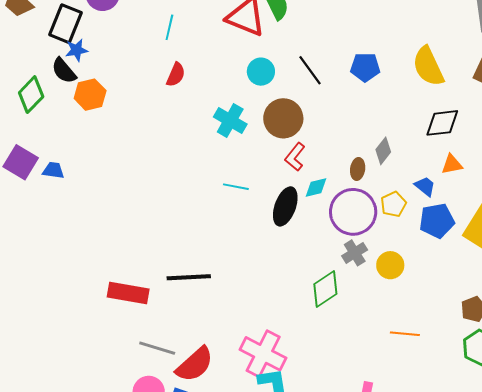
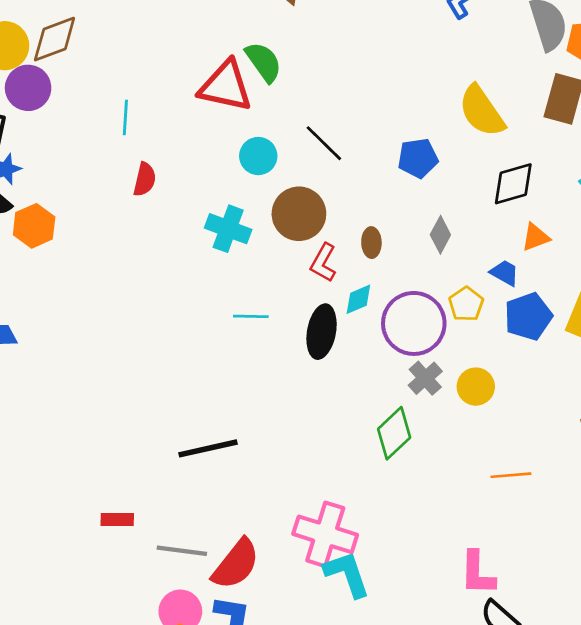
blue pentagon: (365, 67) -> (418, 158), moved
brown ellipse: (358, 169) -> (371, 243), moved
red rectangle: (128, 293) -> (117, 520), moved, size x0.6

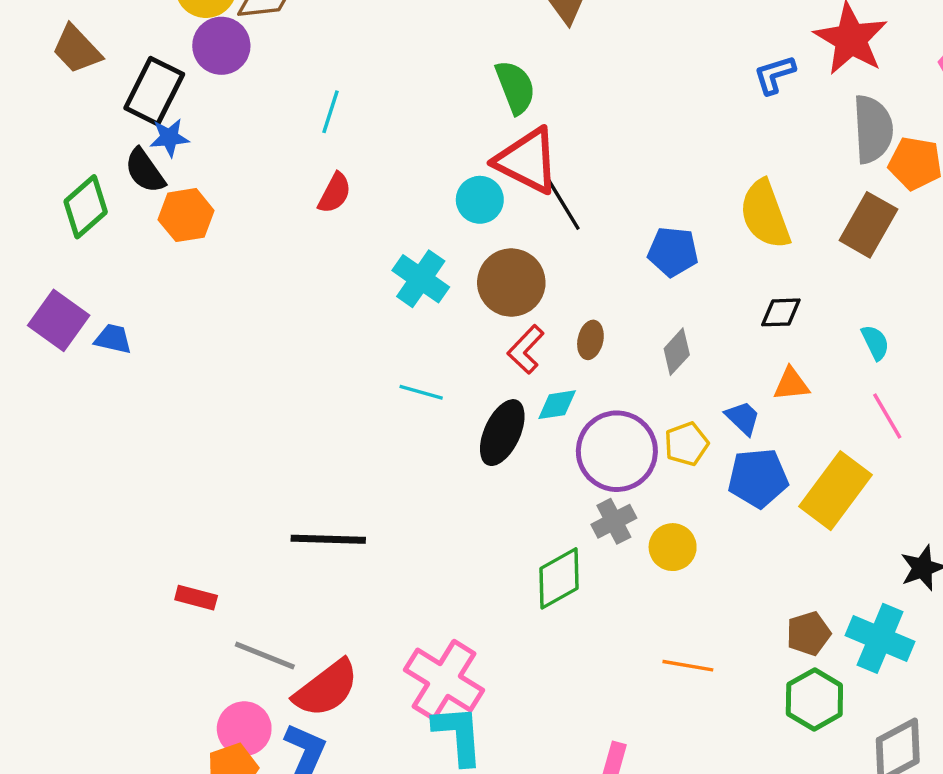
red triangle: (226, 86) -> (527, 161), moved
black diamond: (513, 184) -> (781, 312), size x0.7

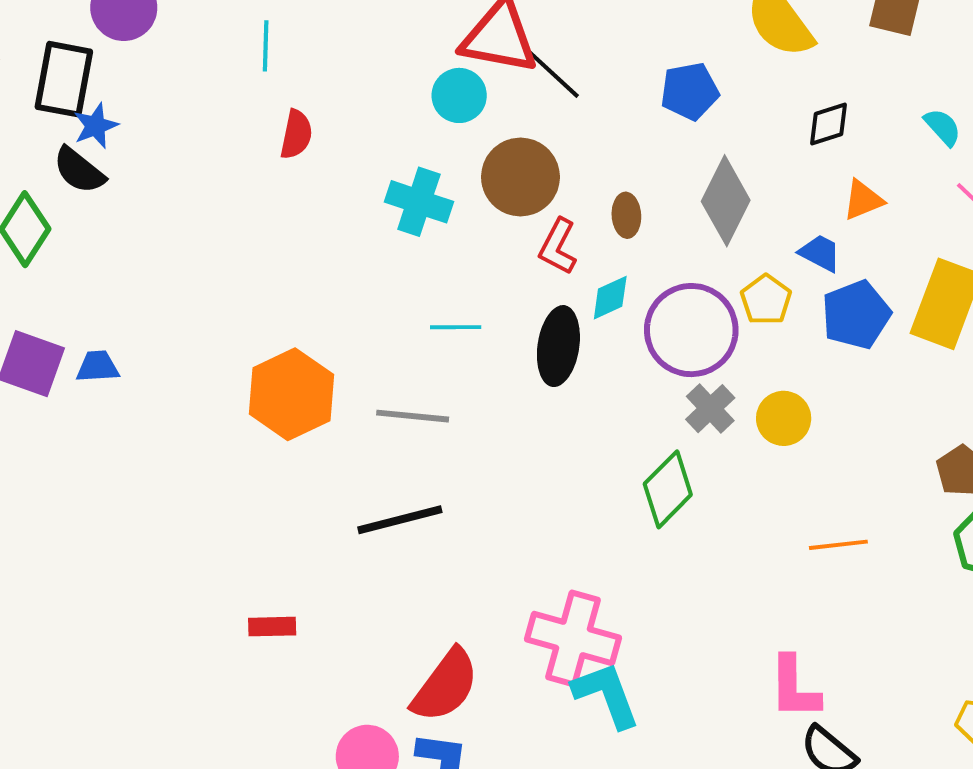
orange hexagon: (186, 215) -> (291, 394), moved, size x1.4
gray diamond: (677, 352) -> (726, 201), size x1.6
gray line: (265, 655) -> (413, 416), moved

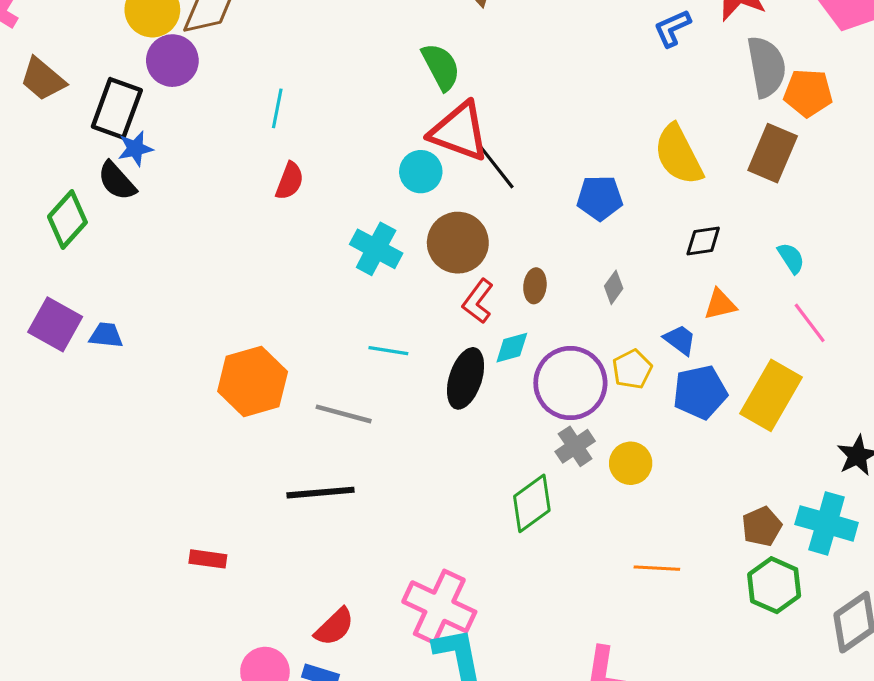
gray diamond: (726, 201) -> (614, 287), size x0.5
red semicircle: (445, 686) -> (334, 627), size x0.7

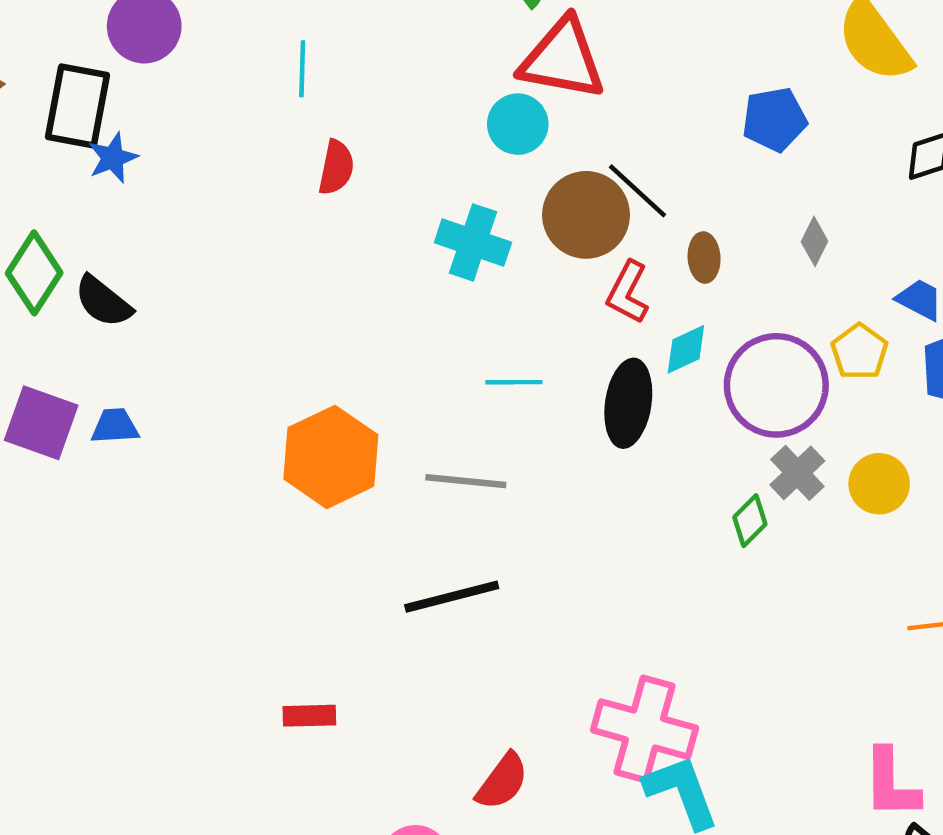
black line: (496, 167) -> (638, 191), moved
black semicircle: (117, 181) -> (103, 301), moved
green diamond: (532, 503) -> (750, 521), moved, size x0.6

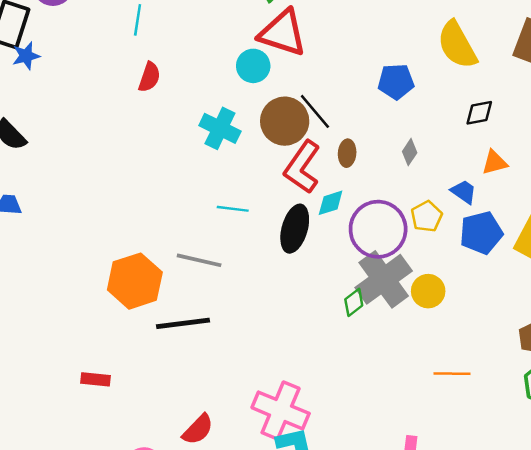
red L-shape: (628, 292) -> (302, 167), size x1.5
orange hexagon: (331, 457) -> (135, 281), moved
gray cross: (797, 473) -> (384, 279), size x1.8

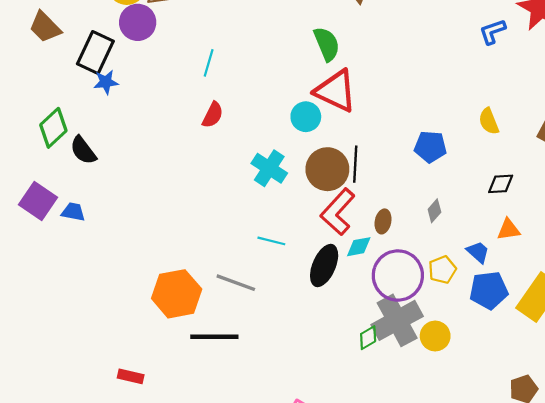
yellow semicircle: (457, 45) -> (489, 121), size x0.6
black line: (315, 111) -> (355, 164), turned 36
brown ellipse: (347, 153) -> (383, 221), moved

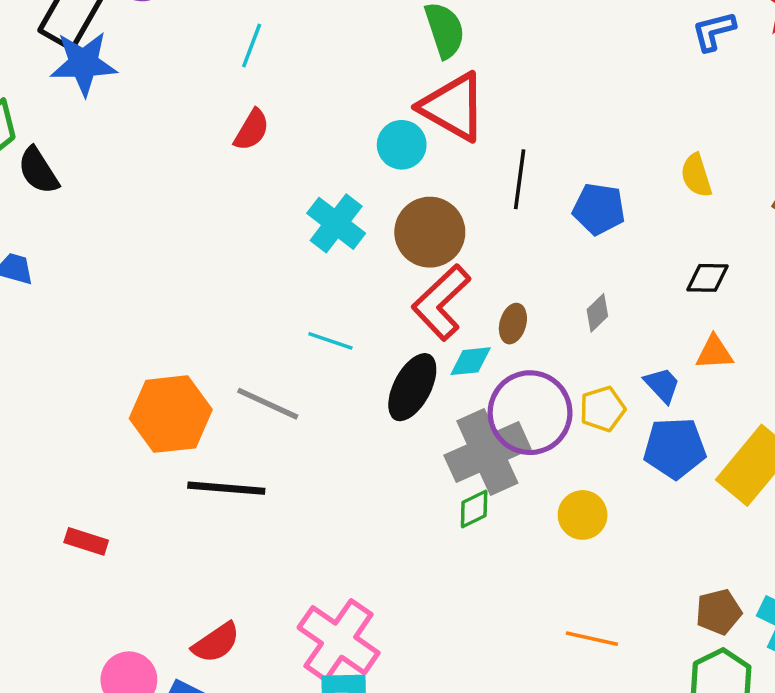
blue star: (106, 82) -> (83, 63), size x1.6
black line: (355, 164) -> (520, 179), moved
gray cross: (397, 320) -> (487, 452), moved

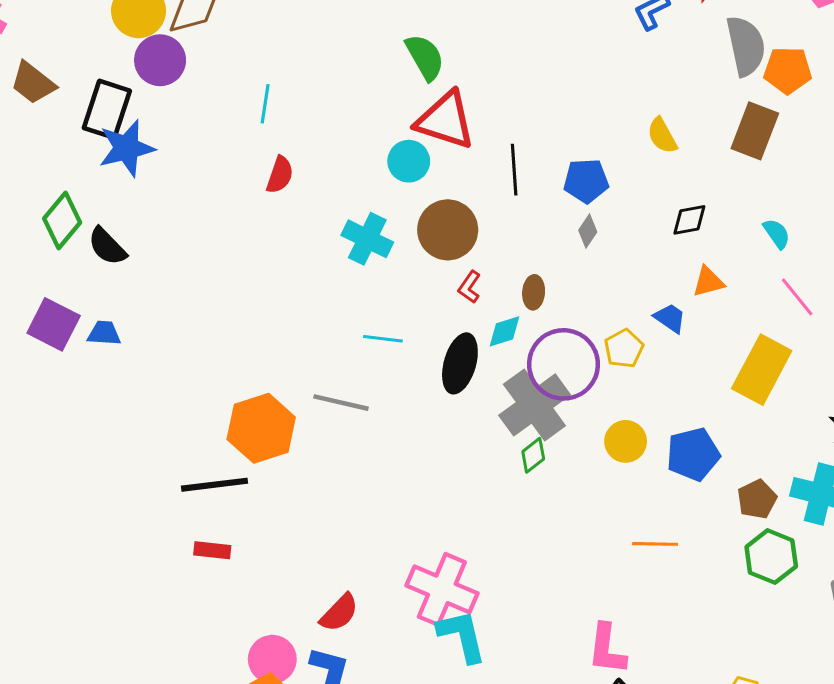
red L-shape: (441, 302) -> (469, 287), size x0.5
gray diamond: (597, 313) -> (588, 231), moved
blue pentagon: (675, 448) -> (693, 454), moved
black line: (226, 488) -> (214, 485), moved

